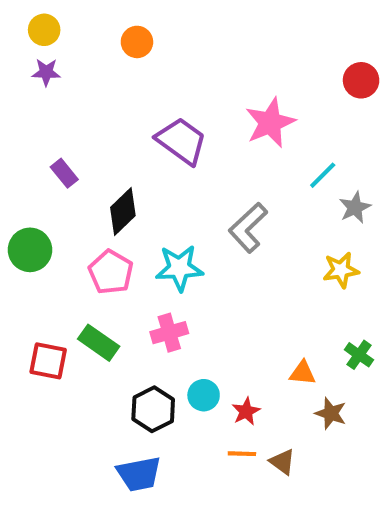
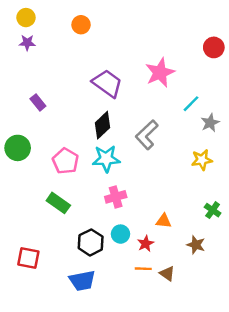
black diamond: (123, 212) -> (103, 125), moved
pink cross: (169, 333) -> (116, 197), moved
red square: (48, 361) -> (28, 258), moved
orange triangle: (303, 373) -> (164, 221), moved

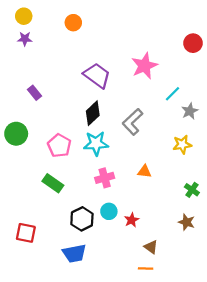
orange triangle: (164, 221) -> (144, 171), moved
brown star: (196, 245) -> (187, 222), moved
orange line: (143, 269) -> (146, 268), moved

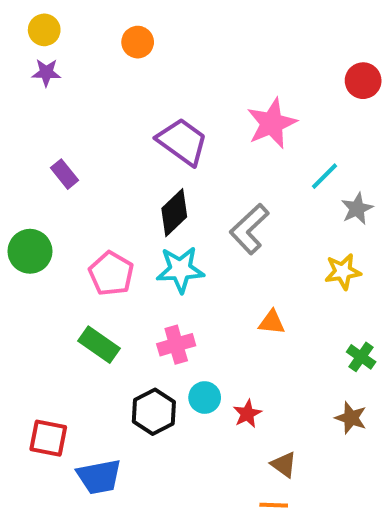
pink cross: (105, 178) -> (176, 345), moved
blue trapezoid: (74, 253) -> (99, 477), moved

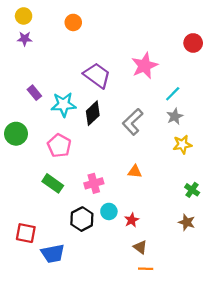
gray star: (357, 209) -> (175, 116), moved
cyan star: (180, 270) -> (64, 105), moved
orange triangle: (272, 322) -> (135, 172), moved
brown triangle: (284, 465) -> (140, 247), moved

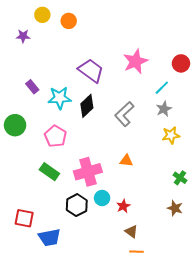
yellow circle: (24, 16) -> (42, 15), moved
red circle: (193, 43) -> (181, 63), moved
pink cross: (94, 183) -> (88, 172), size x1.5

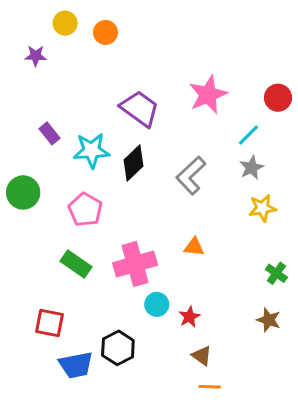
black hexagon: (77, 205) -> (118, 348), moved
red square: (24, 218) -> (50, 323), moved

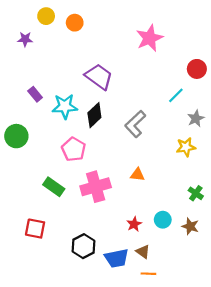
pink star: (208, 95) -> (150, 38), moved
gray star: (252, 168) -> (196, 118), moved
pink pentagon: (85, 210) -> (74, 149), moved
cyan circle: (157, 304) -> (163, 220), moved
blue trapezoid: (76, 365) -> (117, 258), moved

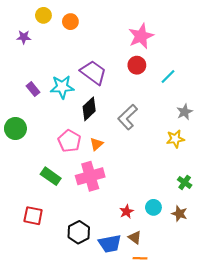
red circle: (197, 69) -> (137, 65), moved
cyan line: (176, 95) -> (168, 77), moved
cyan star: (65, 106) -> (62, 87), moved
orange triangle: (137, 175) -> (96, 144), moved, turned -48

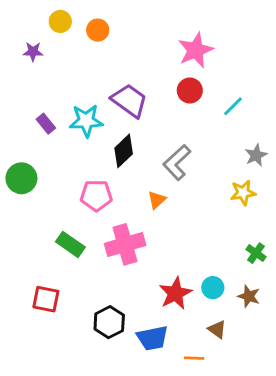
pink pentagon: (69, 141) -> (96, 196), turned -30
orange triangle: (96, 144) -> (157, 200), moved
red star: (126, 212) -> (175, 293), size x1.6
brown triangle: (135, 237) -> (217, 329), moved

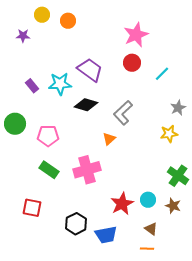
black diamond: (124, 151) -> (86, 105), turned 60
pink pentagon: (96, 196) -> (48, 136), moved
green cross: (256, 253) -> (178, 176), size x1.5
orange line: (194, 358) -> (147, 249), moved

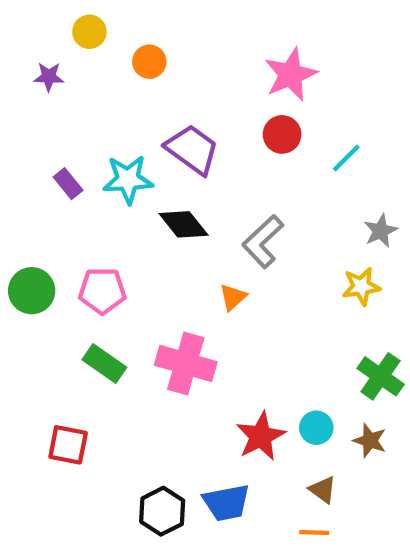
orange circle: (68, 21) -> (149, 62), moved
black diamond: (86, 105) -> (184, 224), turned 35
green circle: (15, 124) -> (32, 291), moved
pink cross: (87, 170) -> (186, 363), turned 32
black hexagon: (76, 224) -> (162, 511), moved

